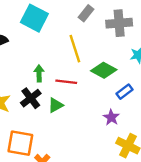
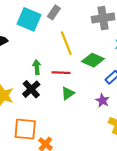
gray rectangle: (86, 13) -> (54, 12), moved
green triangle: (56, 105) -> (68, 93), moved

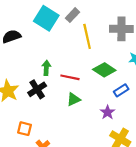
yellow line: (66, 43) -> (87, 36), moved
orange square: (25, 129) -> (25, 129), size x0.6

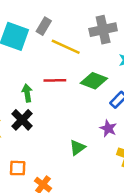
yellow line: (87, 36) -> (66, 47), turned -40
red line: (70, 77) -> (55, 80), moved
green triangle: (74, 99) -> (77, 148), moved

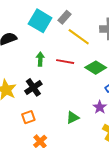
green arrow: (27, 93) -> (40, 59), moved
orange square: (18, 168) -> (28, 117), moved, turned -32

